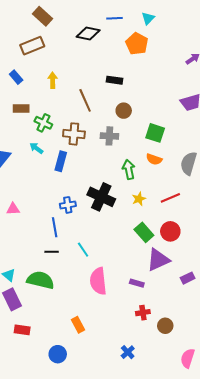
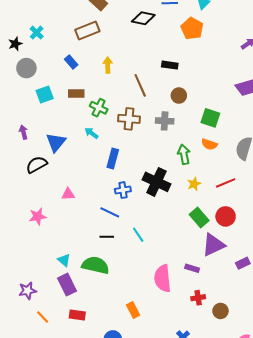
blue rectangle: (61, 161) -> (113, 159), moved
blue line: (55, 227) -> (110, 212), turned -54
pink semicircle: (98, 281) -> (163, 278), moved

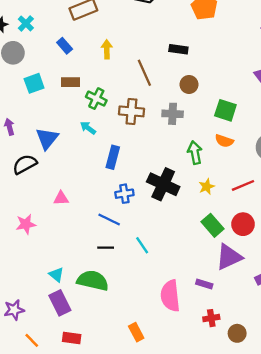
cyan cross: (37, 33) -> (26, 23), moved

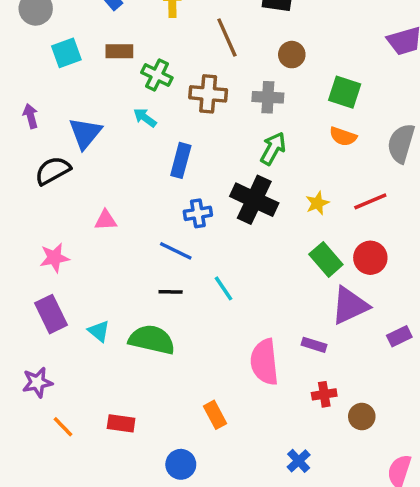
green arrow: (195, 153) -> (273, 148), moved, turned 40
purple rectangle: (60, 303) -> (51, 314), moved

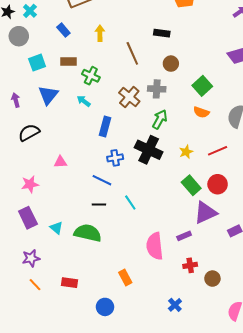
green square: (345, 92) -> (202, 86), turned 30
brown cross: (208, 94) -> (129, 97), moved, turned 35
blue triangle: (85, 133) -> (48, 95), moved
purple rectangle: (314, 345) -> (184, 236), turned -40
purple star: (37, 382) -> (31, 258), moved

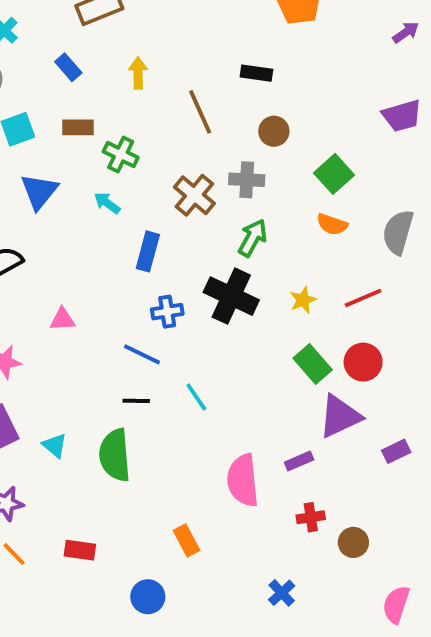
green semicircle: (88, 233) -> (115, 455), turned -108

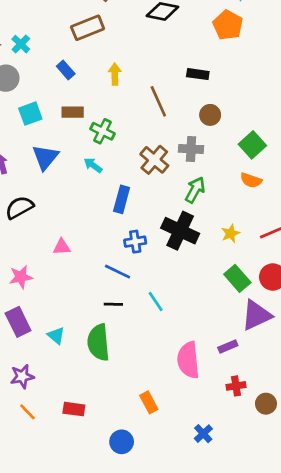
blue cross: (282, 593) -> (203, 434), moved

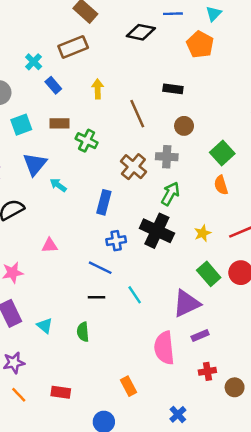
cyan cross: (21, 44) -> (34, 62), moved
cyan arrow: (93, 165) -> (58, 185), moved
orange semicircle: (251, 180) -> (221, 185), turned 54
purple triangle: (256, 315) -> (186, 303), moved
green semicircle: (98, 342) -> (83, 332), size x0.6

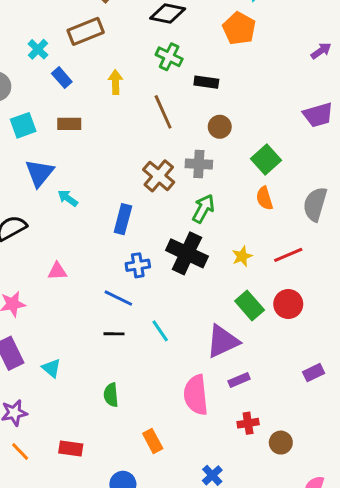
green cross: (87, 141) -> (169, 57), moved
green semicircle: (83, 332) -> (111, 395), moved

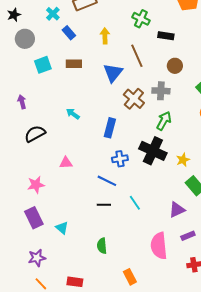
blue triangle: (39, 173) -> (113, 73), moved
yellow star: (242, 256) -> (183, 160), moved
purple triangle: (223, 341) -> (177, 210), size x0.7

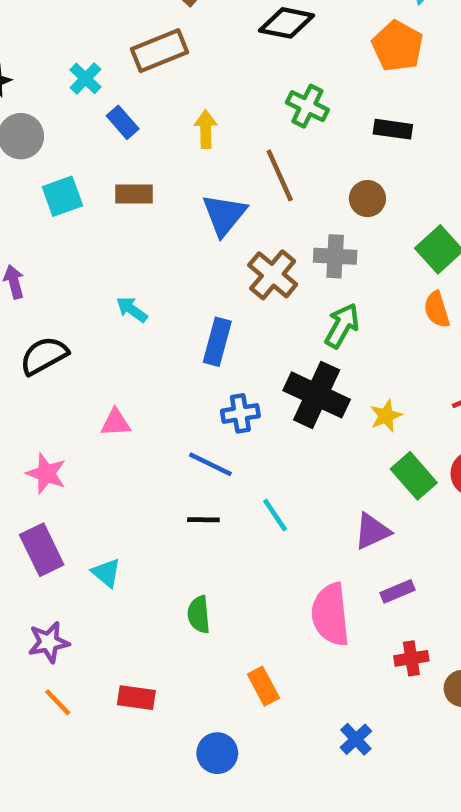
green cross: (141, 19) -> (307, 106), moved
black rectangle: (166, 36) -> (393, 129), moved
pink star: (36, 185) -> (46, 474), turned 30

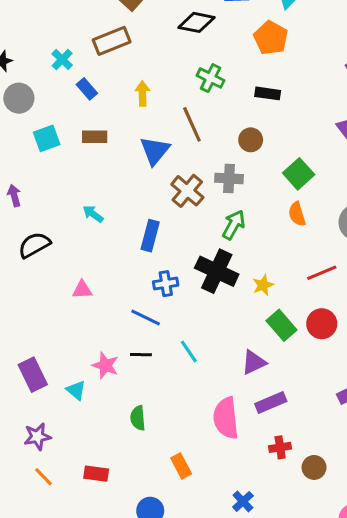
pink star: (46, 474) -> (105, 365), moved
purple rectangle: (397, 591) -> (271, 403), size x1.4

